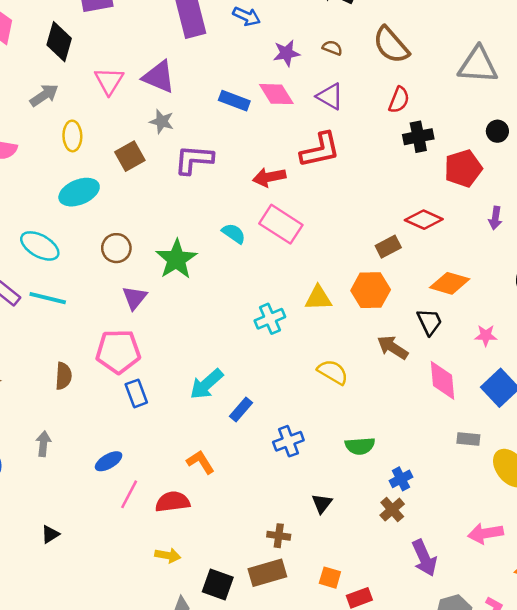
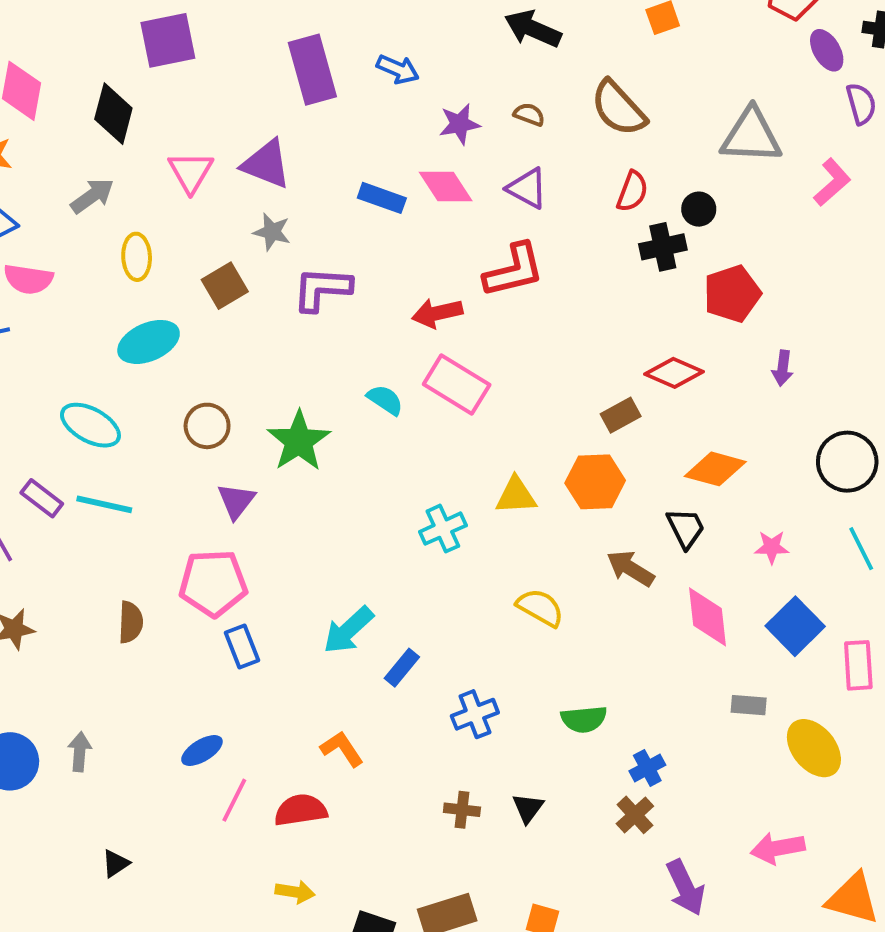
black circle: (497, 131) -> (699, 209), moved
gray arrow: (43, 444) -> (80, 752), moved
brown cross: (279, 536) -> (462, 810), moved

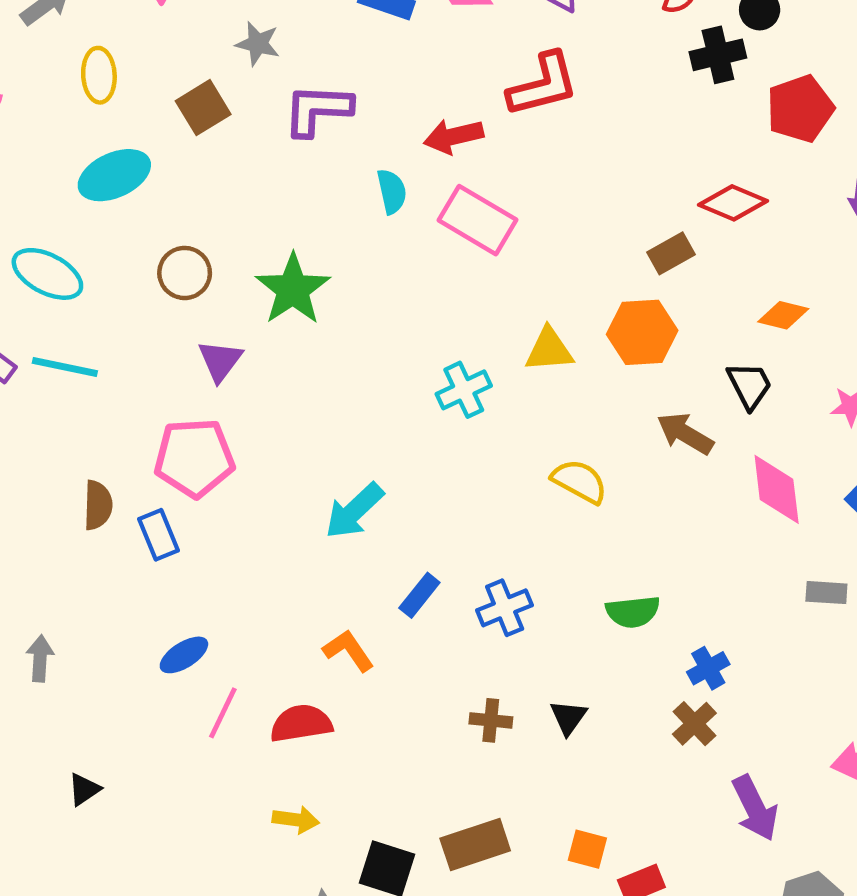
cyan semicircle: (385, 400) -> (392, 191), moved, turned 45
orange diamond: (715, 469) -> (783, 315), size x0.7
blue rectangle: (242, 646) -> (159, 535), moved
blue rectangle: (402, 668) -> (419, 595), moved

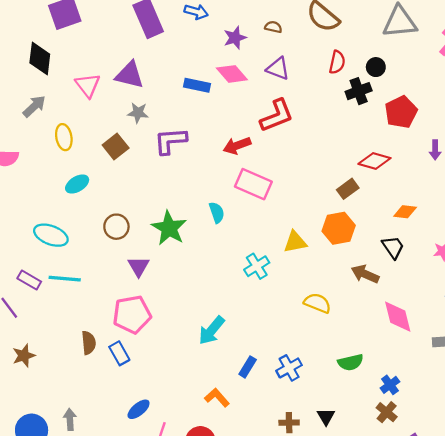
cyan ellipse: (114, 175) -> (77, 184), size x0.7
cyan semicircle: (392, 191) -> (217, 212), moved
pink diamond: (777, 489) -> (398, 317), moved

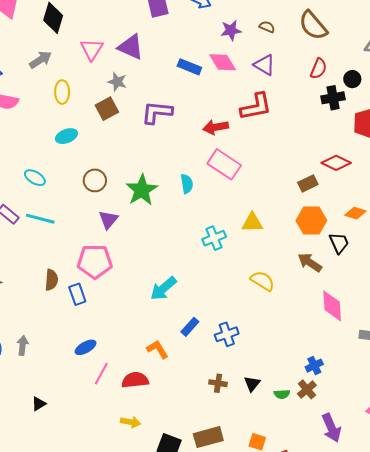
gray star: (138, 113) -> (117, 82), moved
orange hexagon: (339, 228) -> (311, 220), moved
cyan ellipse: (51, 235) -> (35, 178), size x0.7
green semicircle: (351, 362) -> (282, 394), moved, size x0.7

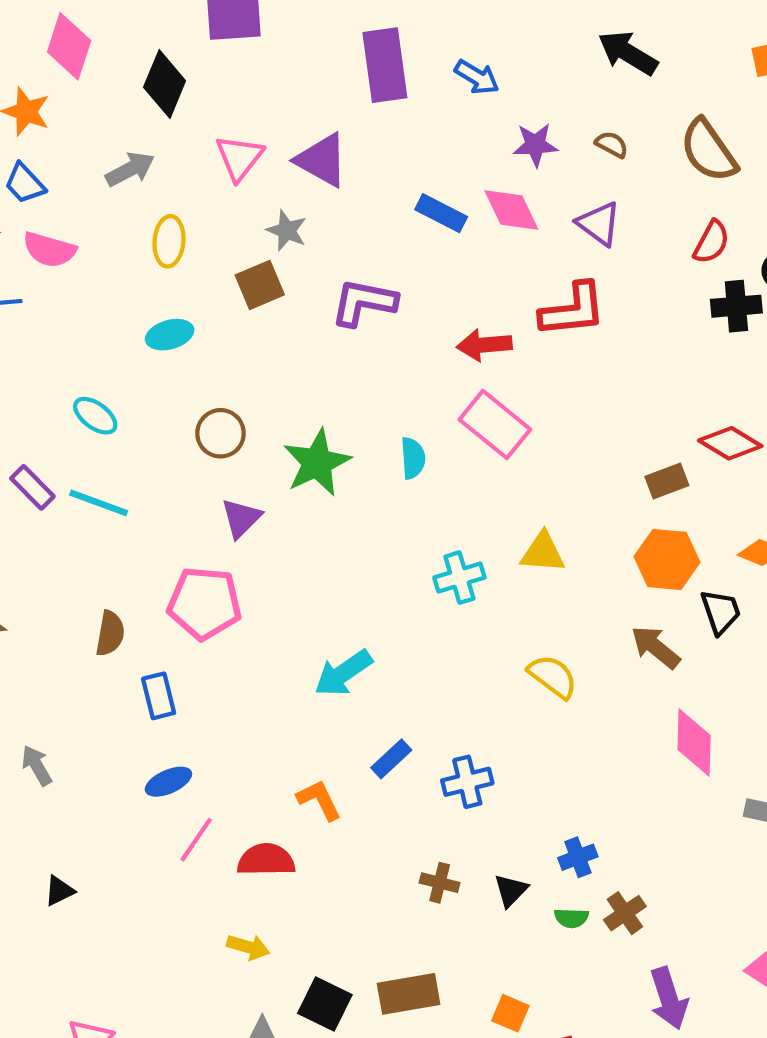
blue rectangle: (77, 294) -> (159, 696), moved
gray arrow: (23, 345) -> (37, 765), turned -42
blue cross: (314, 366) -> (578, 857), moved

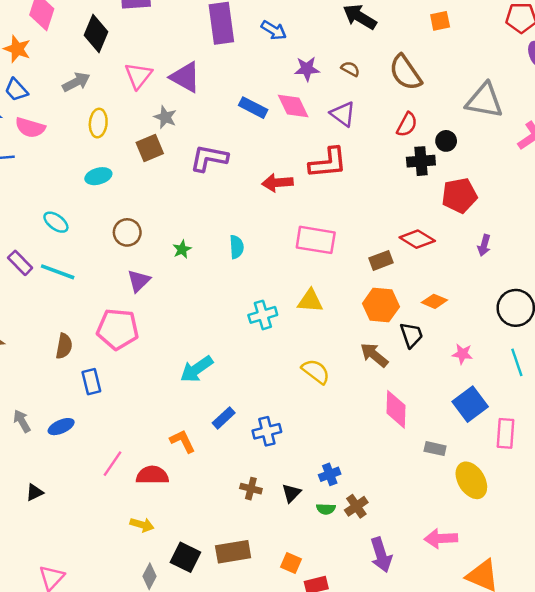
pink rectangle: (495, 424) -> (316, 240), moved, turned -30
green star: (317, 463) -> (182, 249), size x0.5
blue ellipse: (168, 782) -> (61, 427), moved

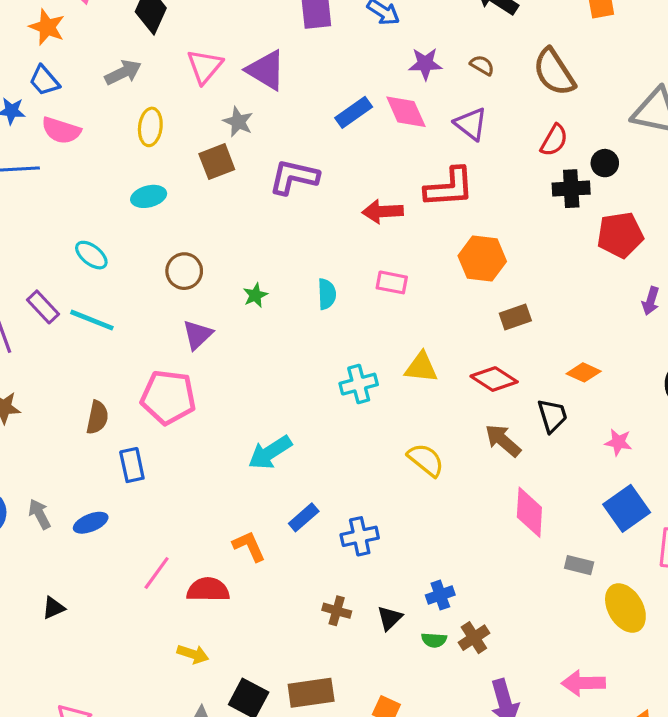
blue rectangle: (253, 108) -> (354, 112), turned -64
red diamond: (417, 239) -> (494, 379), moved
pink rectangle: (316, 240) -> (392, 282), moved, size x0.6
orange hexagon: (381, 305) -> (482, 259), moved

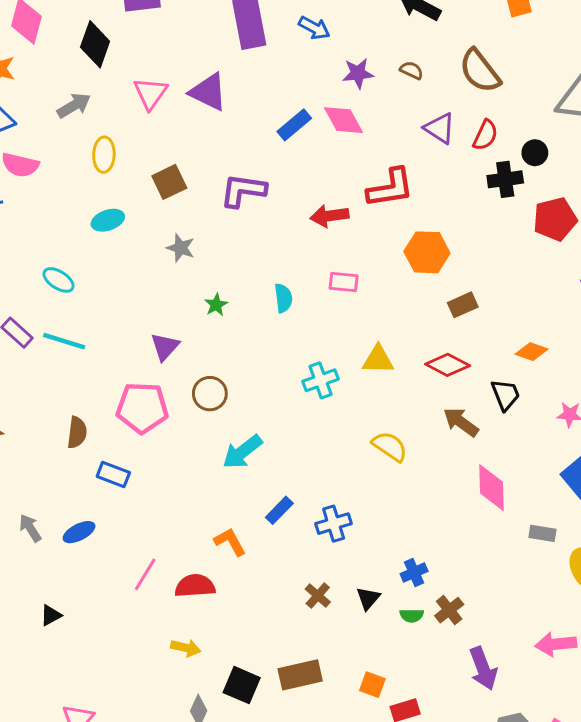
gray star: (238, 122) -> (181, 248), moved
purple triangle: (471, 124) -> (440, 128), moved
brown circle: (184, 271) -> (210, 394), moved
blue rectangle: (132, 465) -> (113, 475), turned -52
brown cross: (337, 611) -> (318, 596), turned 30

